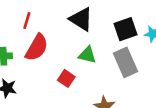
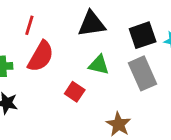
black triangle: (81, 19) -> (92, 24), turned -40

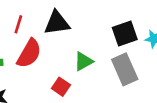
black triangle: (92, 24) -> (57, 23), moved
green triangle: (99, 65) -> (84, 61), turned -42

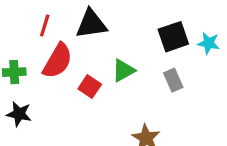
gray rectangle: (125, 69) -> (173, 80), size x0.6
red square: (61, 87) -> (90, 87), moved

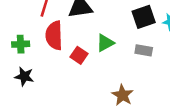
red semicircle: (58, 61) -> (54, 35), turned 148
gray rectangle: (173, 80) -> (144, 50), turned -56

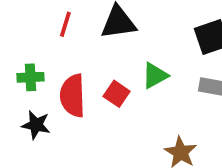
red semicircle: (54, 35) -> (73, 96), moved

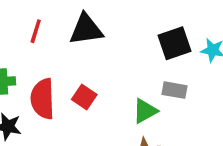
green triangle: (155, 76) -> (145, 111), moved

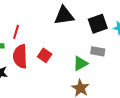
black triangle: (86, 29) -> (64, 16), moved
red line: (36, 31) -> (16, 32), moved

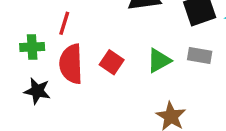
green triangle: (80, 64) -> (159, 61), moved

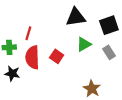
gray rectangle: (200, 55) -> (109, 52), turned 48
green triangle: (159, 61) -> (84, 44), moved

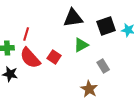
gray rectangle: (109, 52) -> (103, 66), moved
red semicircle: (32, 57) -> (30, 58), turned -40

